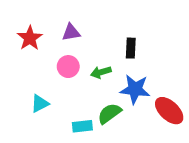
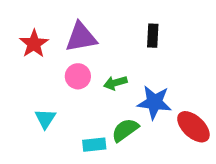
purple triangle: (71, 32) -> (81, 37), size x1.5
black rectangle: (131, 48) -> (153, 36), moved
cyan triangle: (40, 103) -> (45, 119), turned -30

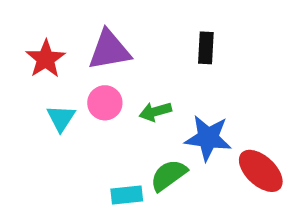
cyan triangle: (45, 119) -> (61, 118), moved

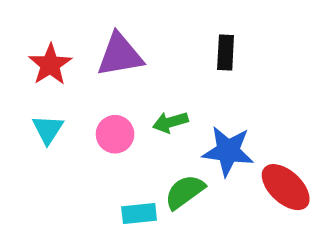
pink circle: (105, 103) -> (115, 134), moved
cyan triangle: (61, 118) -> (48, 129), moved

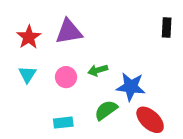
black rectangle: (226, 53) -> (167, 27), moved
red ellipse: (286, 187) -> (150, 120), moved
cyan rectangle: (139, 214) -> (63, 123), moved

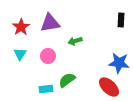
green arrow: (98, 70) -> (75, 41), moved
blue star: (131, 87) -> (119, 63), moved
green semicircle: (106, 110) -> (67, 80), moved

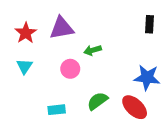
pink circle: (48, 56) -> (70, 69), moved
green semicircle: (67, 80) -> (97, 101), moved

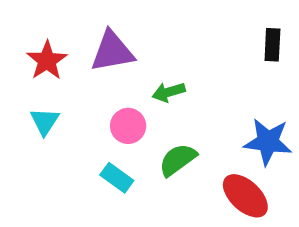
green semicircle: (97, 101) -> (178, 160), moved
cyan rectangle: (57, 110) -> (117, 178), moved, turned 42

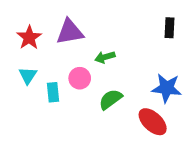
cyan rectangle: (117, 178) -> (53, 92), moved, turned 48

